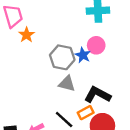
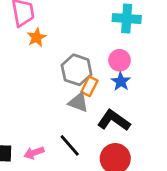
blue star: (83, 55) -> (121, 81), moved
orange rectangle: (86, 113) -> (89, 86), moved, turned -42

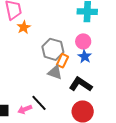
black line: (70, 145) -> (39, 103), moved

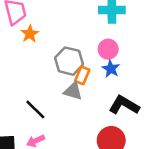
black L-shape: (81, 84) -> (124, 105), moved
black line: (39, 103) -> (35, 110), moved

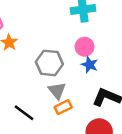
orange rectangle: (82, 75) -> (63, 107), moved, turned 49
gray triangle: (73, 91) -> (57, 91), turned 42

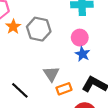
gray hexagon: (49, 63) -> (39, 29), moved
orange rectangle: (63, 107) -> (64, 89), moved

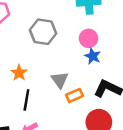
orange star: (13, 27) -> (19, 73), moved
black line: (20, 90) -> (26, 100), turned 60

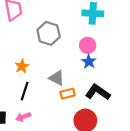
gray triangle: (60, 80) -> (57, 78), turned -35

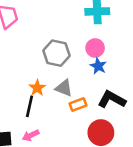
gray hexagon: (49, 33) -> (56, 53), moved
orange star: (22, 66) -> (37, 88), moved

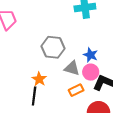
pink circle: (95, 48) -> (91, 72), moved
gray triangle: (64, 88) -> (72, 68), moved

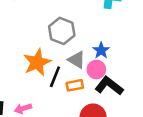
orange star: (39, 79) -> (37, 62), size x1.6
black line: (34, 96) -> (55, 77), moved

